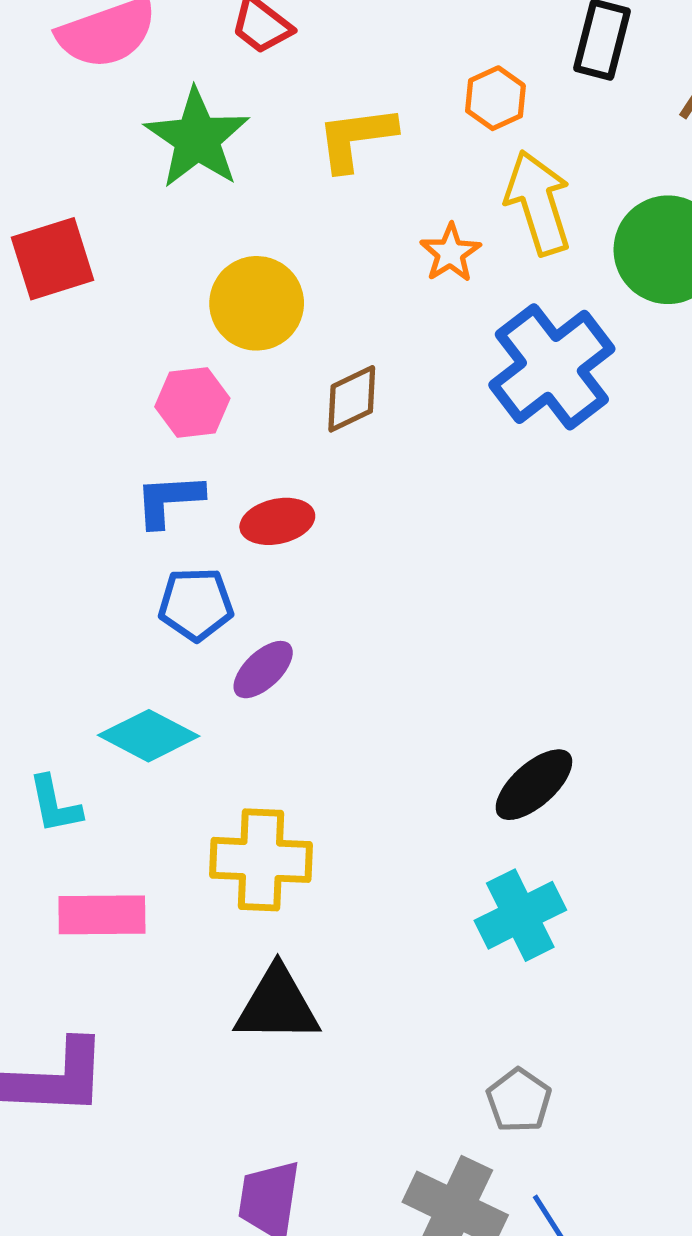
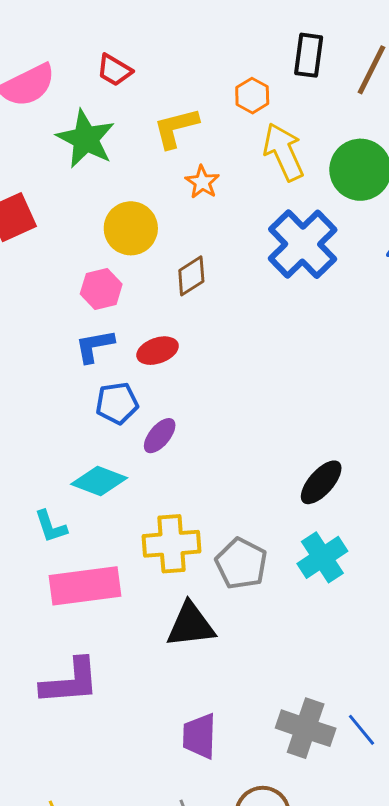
orange star: (450, 253) -> (202, 182), moved
pink rectangle: (102, 915) -> (85, 586), size x1.4
gray pentagon: (519, 1100) -> (241, 563), moved, size x1.4

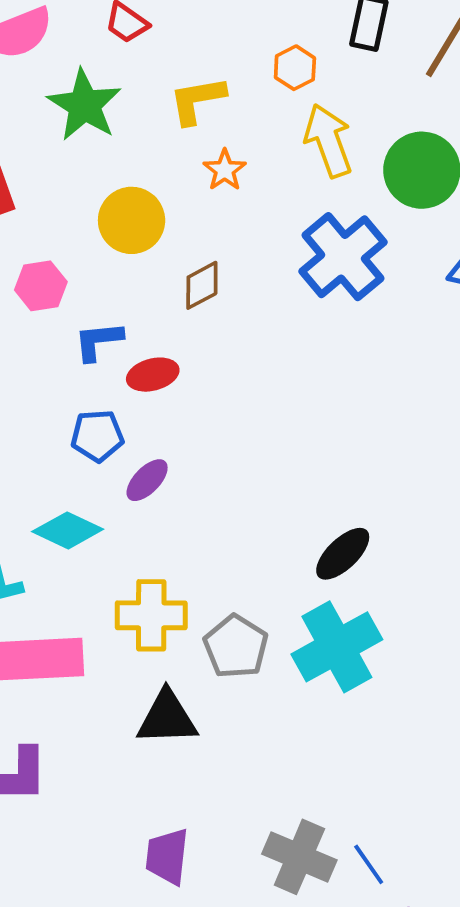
pink hexagon: (101, 289) -> (41, 286), moved
blue L-shape: (95, 346) -> (98, 341), moved
cyan cross: (322, 557) -> (337, 647), size x1.4

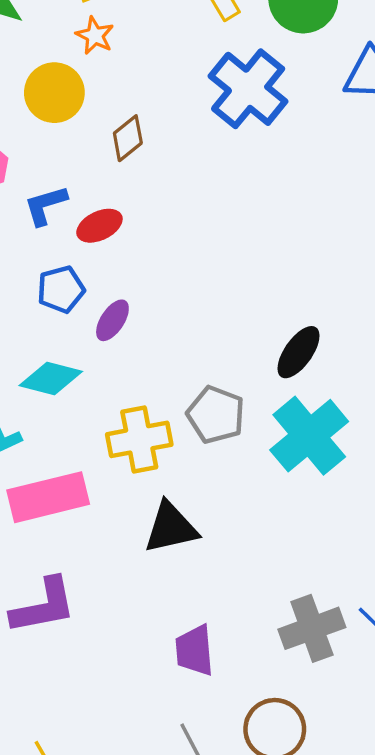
orange star: (225, 170) -> (95, 35), moved
gray pentagon: (236, 647) -> (216, 415), moved
gray cross: (299, 857) -> (312, 628), turned -32

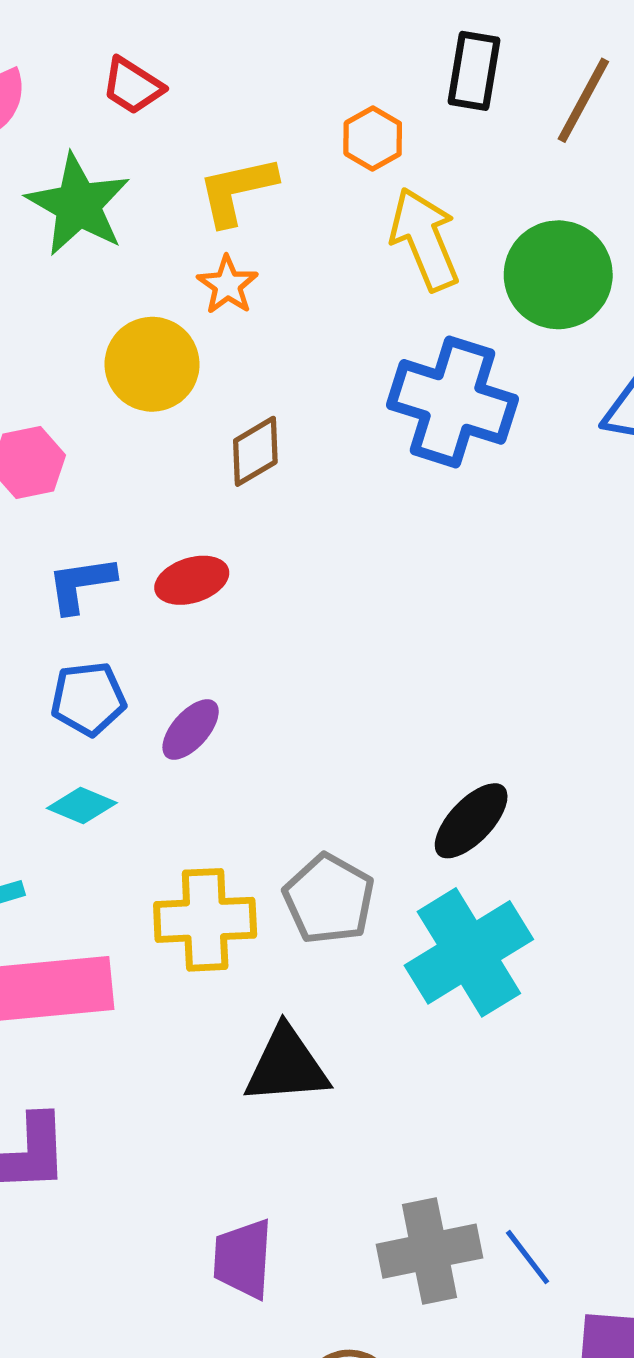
blue cross: (248, 89) -> (453, 402), turned -30
blue L-shape: (46, 205) -> (81, 584), moved
blue pentagon: (61, 289) -> (88, 699), moved
cyan diamond: (51, 378) -> (82, 806), size x0.7
black triangle: (171, 528) -> (287, 1066), moved

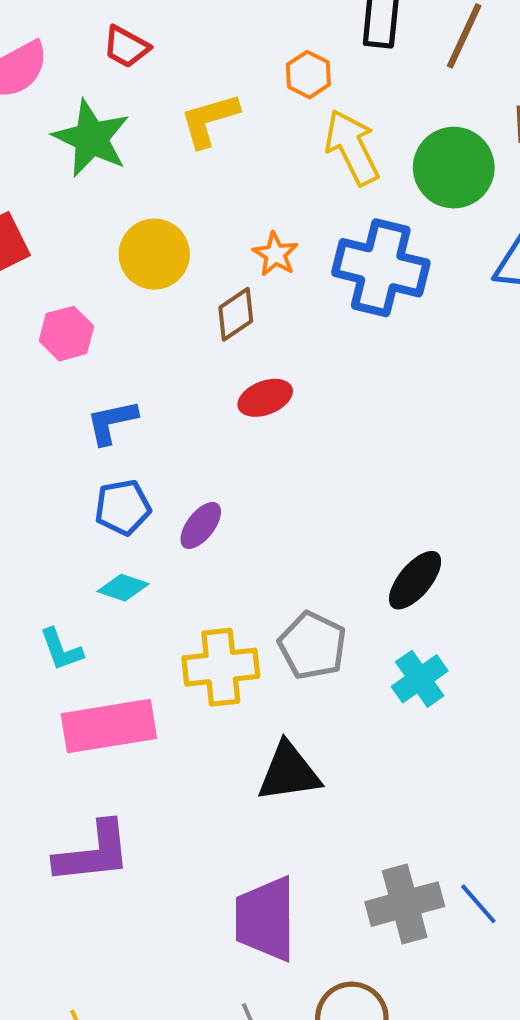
orange star: (228, 285) -> (275, 254), moved
red ellipse: (192, 580) -> (265, 398), moved
cyan cross: (469, 952) -> (420, 679), size x0.6
purple trapezoid: (243, 1259) -> (266, 919), size x1.4

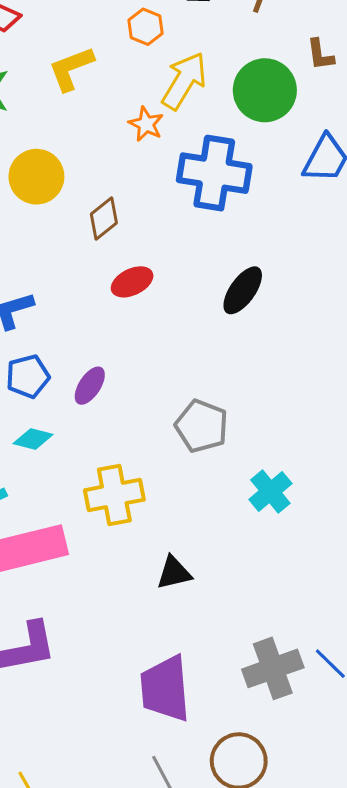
yellow arrow: (352, 147) -> (184, 81), turned 62
orange star: (275, 254) -> (146, 124), moved
black ellipse: (415, 580) -> (243, 290), moved
gray pentagon: (312, 645) -> (202, 426), moved
black triangle: (289, 772) -> (174, 573), size x0.7

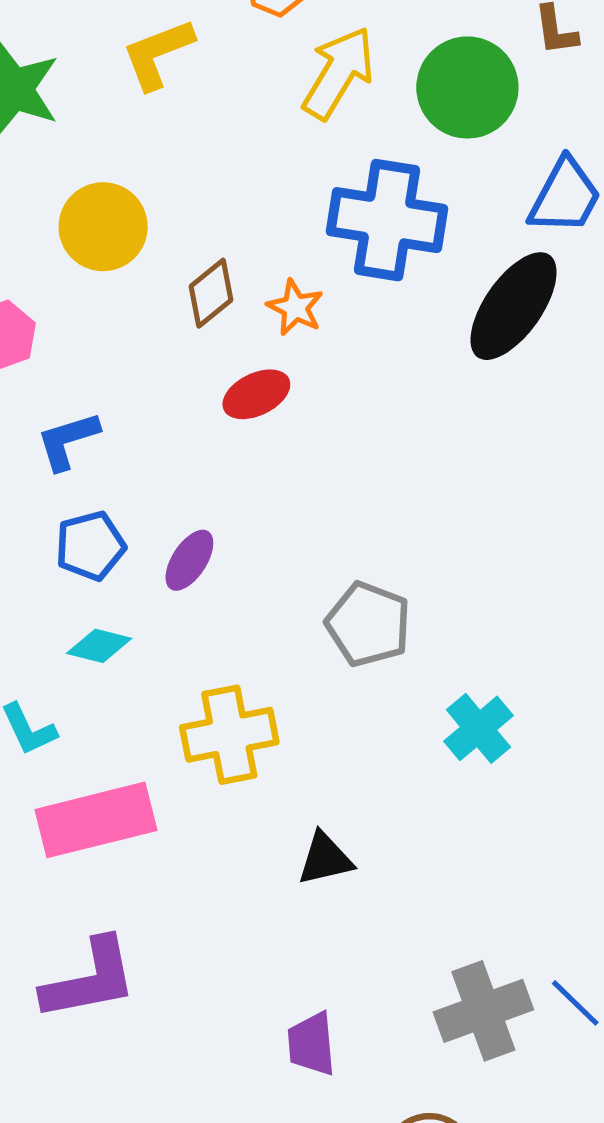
orange star: (146, 124) -> (295, 307), moved
black ellipse: (243, 290) -> (514, 306), moved, size x1.4
purple trapezoid: (165, 689) -> (311, 1044), size x0.6

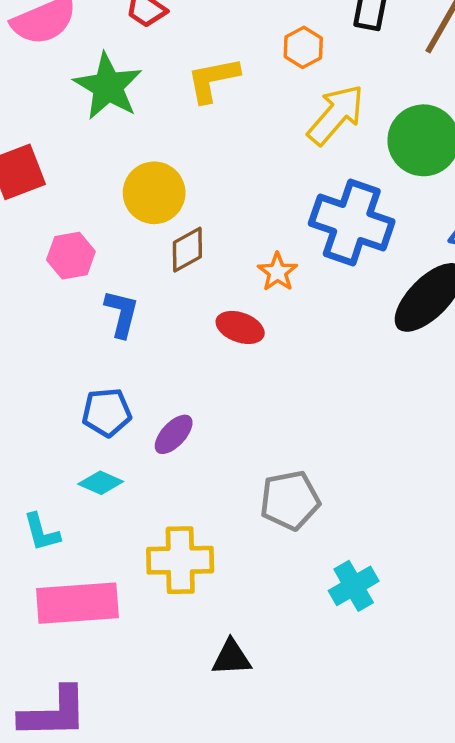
brown diamond: (211, 293) -> (187, 250), moved
red ellipse: (256, 394) -> (240, 327), turned 36
blue L-shape: (68, 441) -> (122, 314), moved, turned 111
gray pentagon: (368, 624) -> (290, 500), turned 30

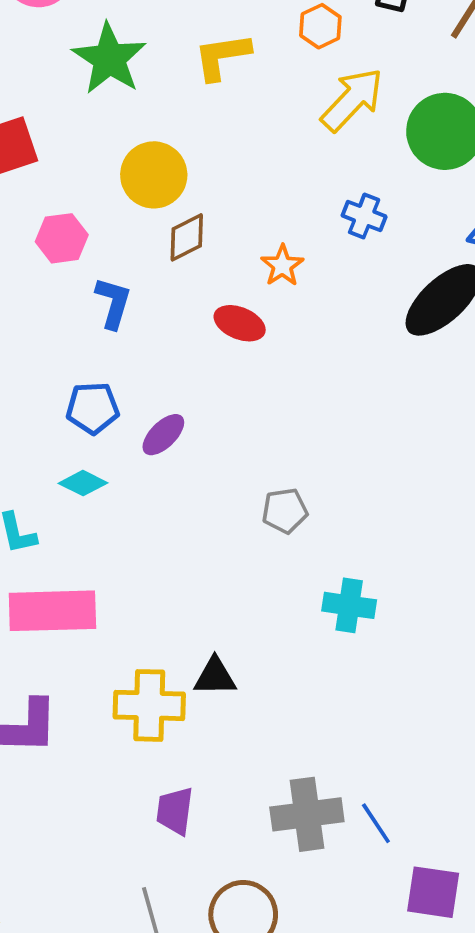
blue cross: (352, 223) -> (364, 216), size x0.5
gray pentagon: (290, 500) -> (285, 511), size x0.7
yellow cross: (180, 560) -> (149, 705), moved
cyan cross: (354, 586) -> (349, 605), turned 36

